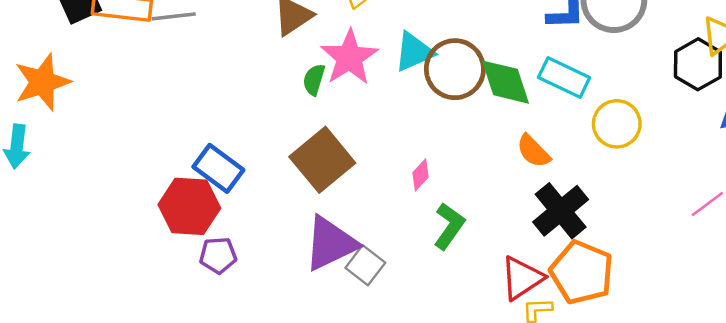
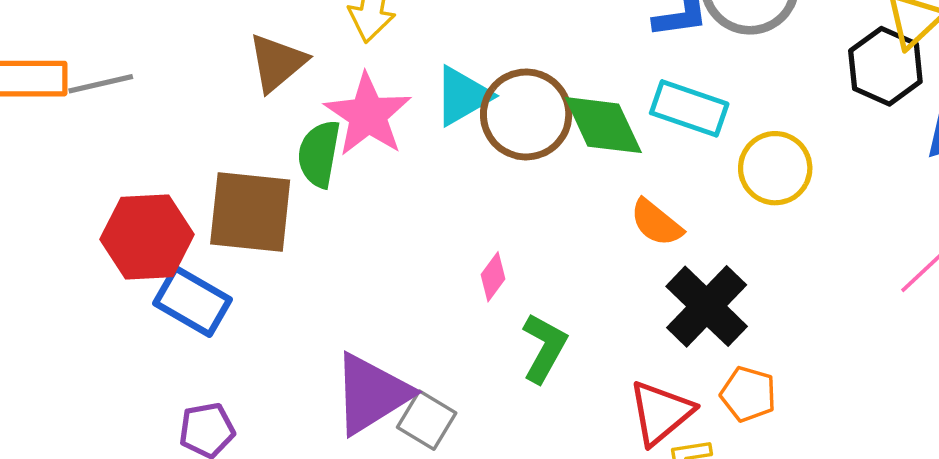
green semicircle: (314, 80) -> (319, 154), size x1.4
brown square: (322, 160) -> (250, 212), moved, turned -38
red hexagon: (189, 206) -> (147, 237), moved
orange pentagon: (582, 272) -> (748, 394), size x0.6

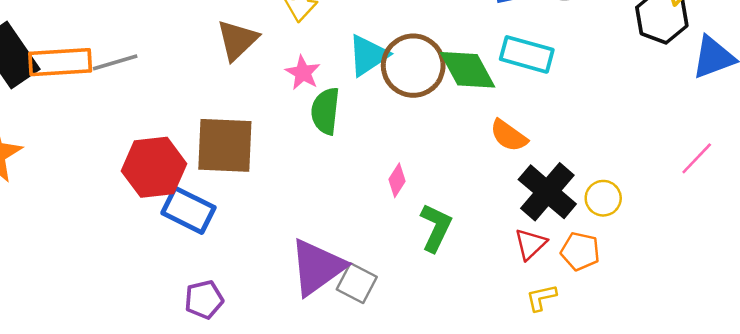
pink star: (368, 115) -> (303, 73), size x0.6
green semicircle: (319, 154) -> (325, 111), moved
yellow circle: (775, 168) -> (603, 198), moved, size x0.7
red triangle: (661, 413) -> (530, 244), moved, size x0.7

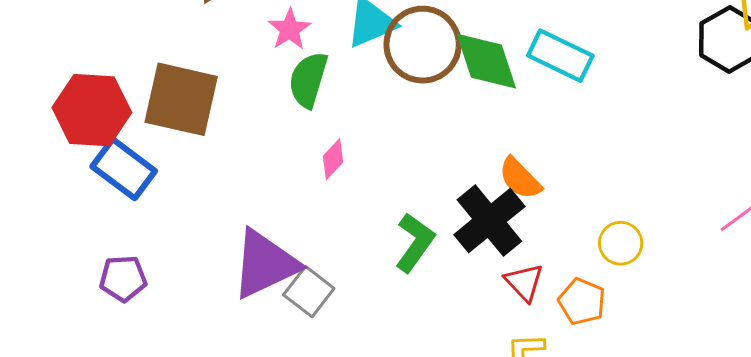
orange semicircle: (509, 136) -> (520, 178), moved
pink diamond: (397, 180) -> (333, 159), moved
black cross: (547, 192) -> (489, 221), moved
red triangle: (530, 244) -> (524, 282), turned -40

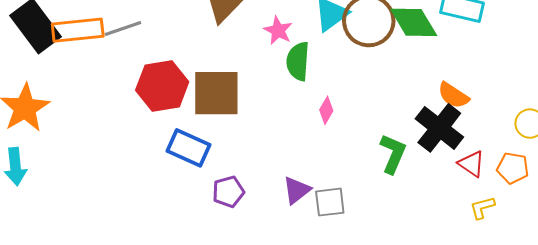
red hexagon: (92, 110) -> (162, 86), moved
purple triangle: (265, 264) -> (297, 190), size x0.6
purple pentagon: (123, 278) -> (228, 192), moved
gray square: (309, 292) -> (330, 202), turned -32

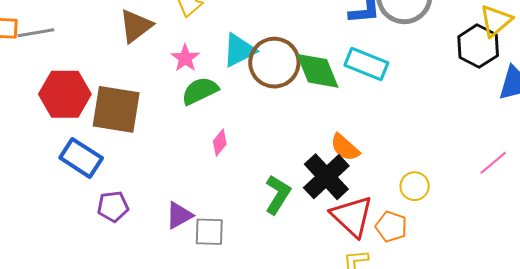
green semicircle: (298, 61) -> (200, 91), turned 51
red triangle: (472, 164) -> (352, 216), size x1.6

